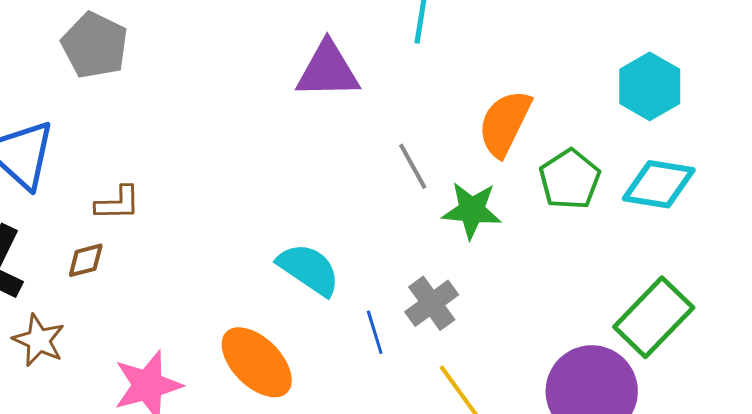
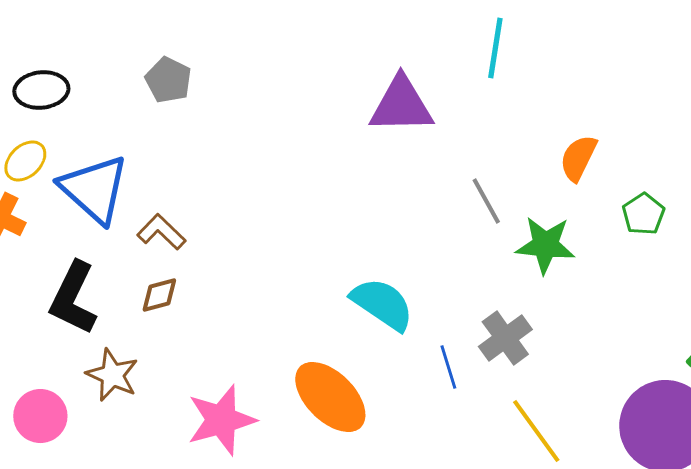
gray pentagon: (95, 45) -> (168, 80), size x0.7
orange semicircle: (505, 123) -> (578, 158), size x0.7
green pentagon: (570, 179) -> (643, 214), size x0.7
brown L-shape: (118, 203) -> (161, 232), moved, turned -135

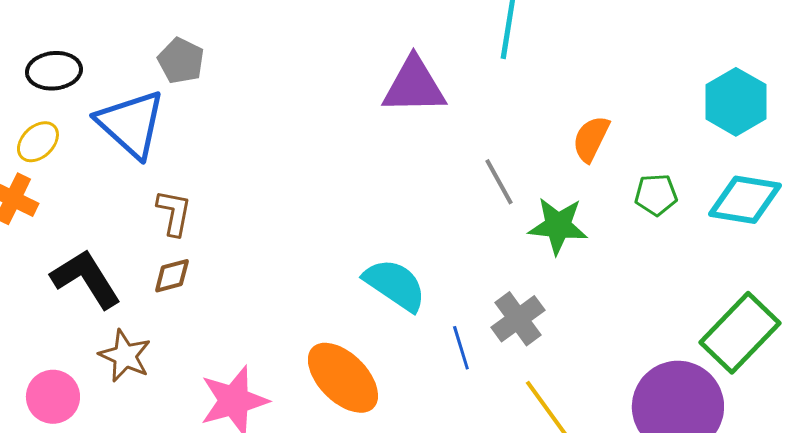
blue triangle: (94, 189) -> (131, 124), moved
green pentagon: (643, 214) -> (656, 195), turned 30
brown L-shape: (161, 232) -> (174, 213), turned 57
black L-shape: (73, 298) -> (86, 279), turned 122

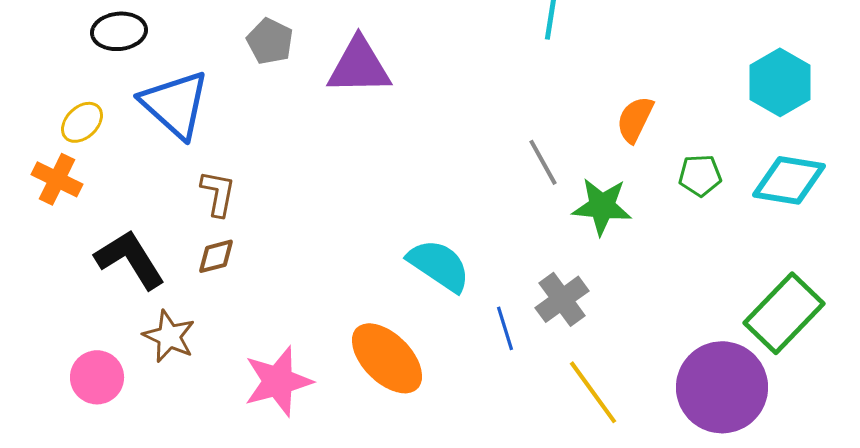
gray pentagon: (181, 61) -> (270, 41), moved
black ellipse: (54, 71) -> (119, 31), moved
purple triangle: (414, 86) -> (359, 66), moved

